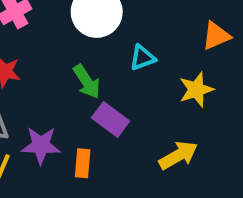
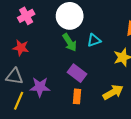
green arrow: (87, 82) -> (70, 42), moved
orange rectangle: (83, 163) -> (77, 96), moved

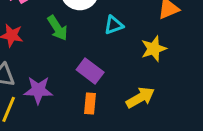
green arrow: (70, 42) -> (57, 28), moved

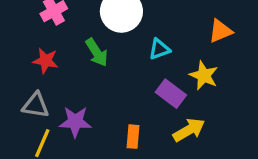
yellow star: (154, 49) -> (204, 76), turned -30
purple rectangle: (90, 71) -> (171, 94), moved

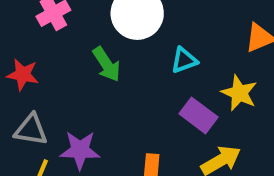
red star: (46, 61) -> (23, 75), moved

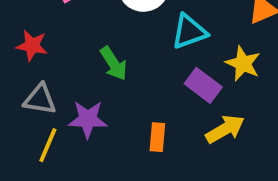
cyan triangle: (184, 60) -> (189, 32), size x1.4
green arrow: (107, 64) -> (114, 63), moved

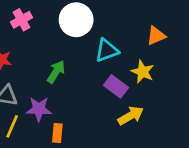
green arrow: (114, 63) -> (56, 72), turned -115
orange rectangle: (157, 137) -> (57, 133), moved

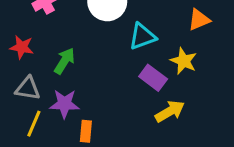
green arrow: (56, 72) -> (64, 61), moved

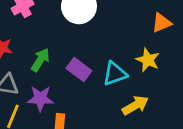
cyan triangle: (142, 36) -> (115, 74), moved
purple rectangle: (153, 78) -> (79, 70), moved

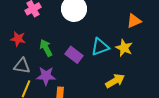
green arrow: (40, 60) -> (46, 48), turned -60
cyan triangle: (115, 74) -> (100, 47), moved

